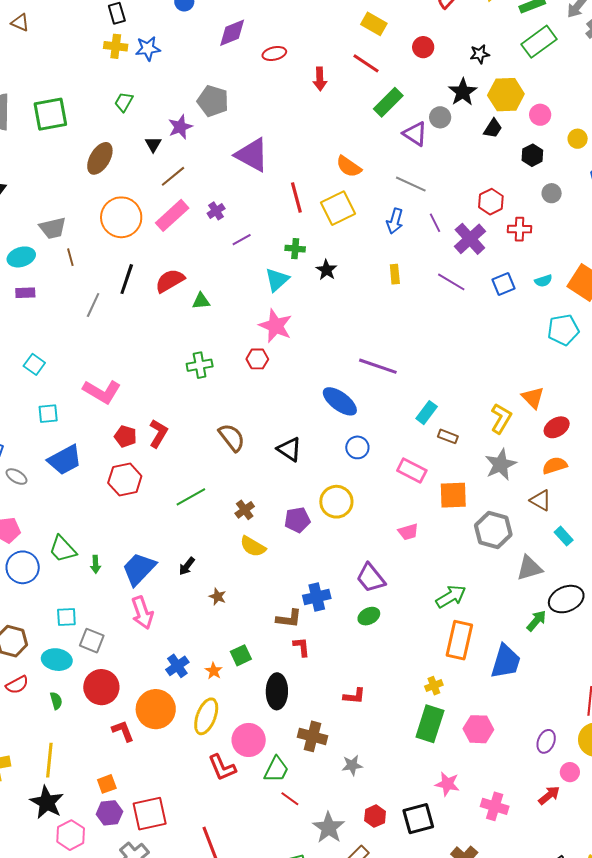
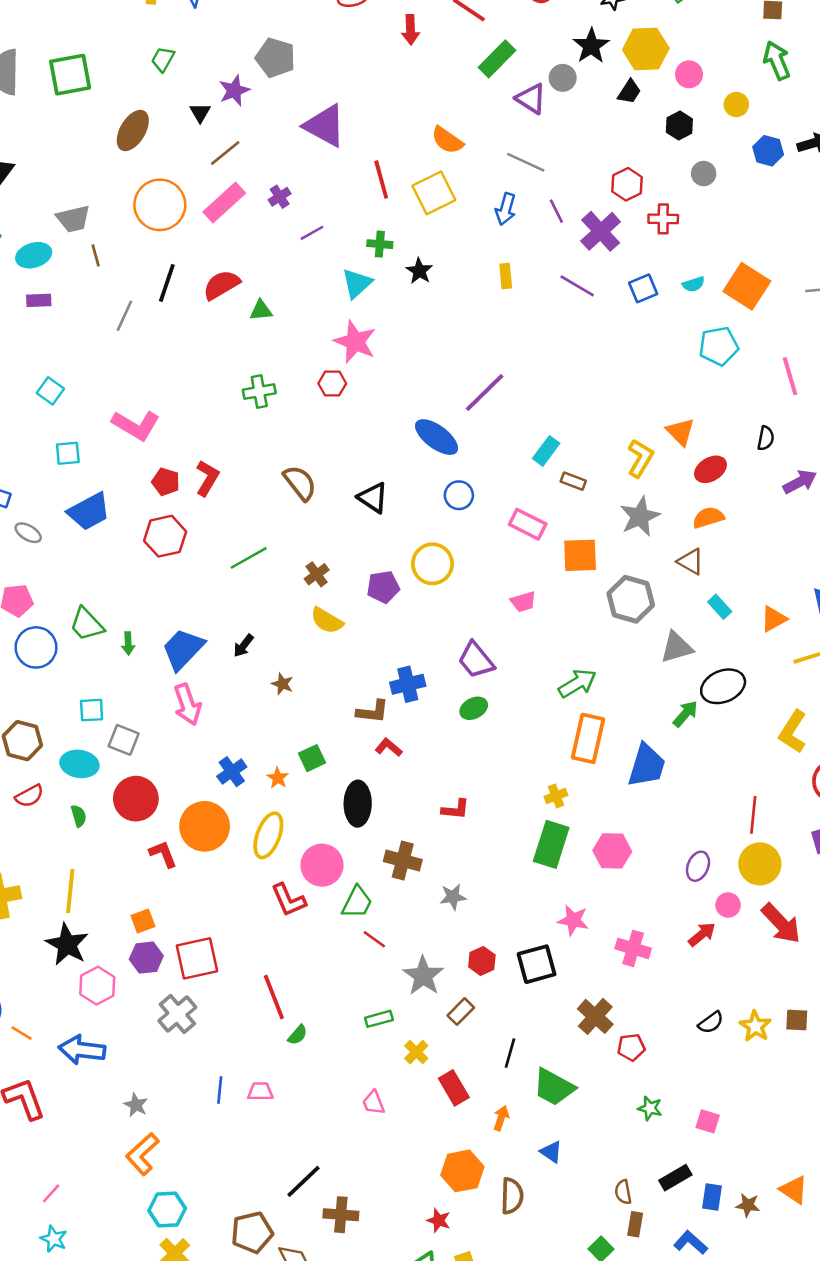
purple line: (378, 366) -> (485, 392), turned -63
red L-shape: (301, 647) -> (389, 747), turned -45

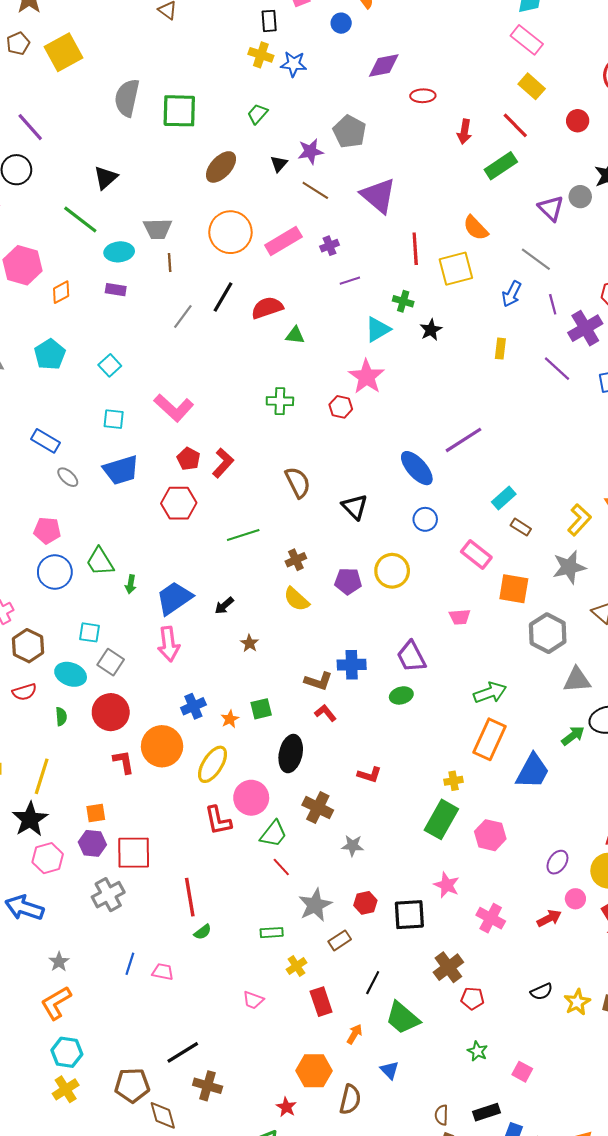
green rectangle: (497, 59) -> (501, 166), moved
brown line: (225, 153) -> (315, 190), moved, turned 60
pink trapezoid: (374, 1103) -> (253, 1000), turned -60

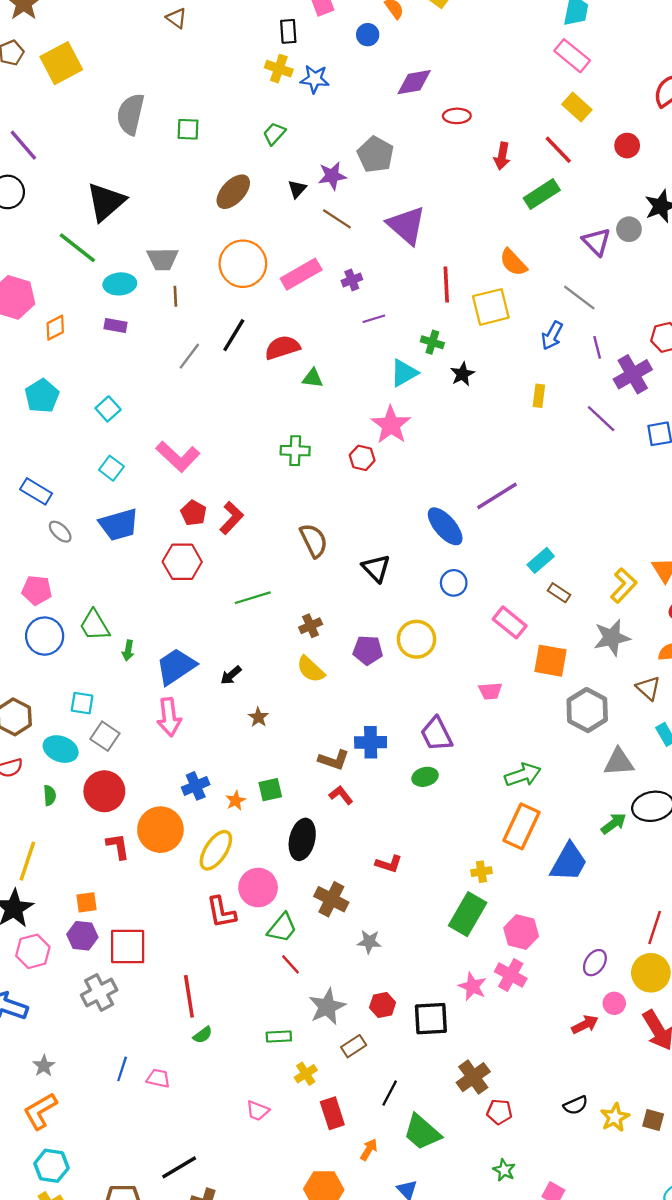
green square: (179, 111) -> (188, 129), size x0.6
black triangle: (106, 178) -> (106, 202), size x1.5
cyan square: (114, 419) -> (111, 468), turned 30
pink cross: (491, 918) -> (511, 975), moved

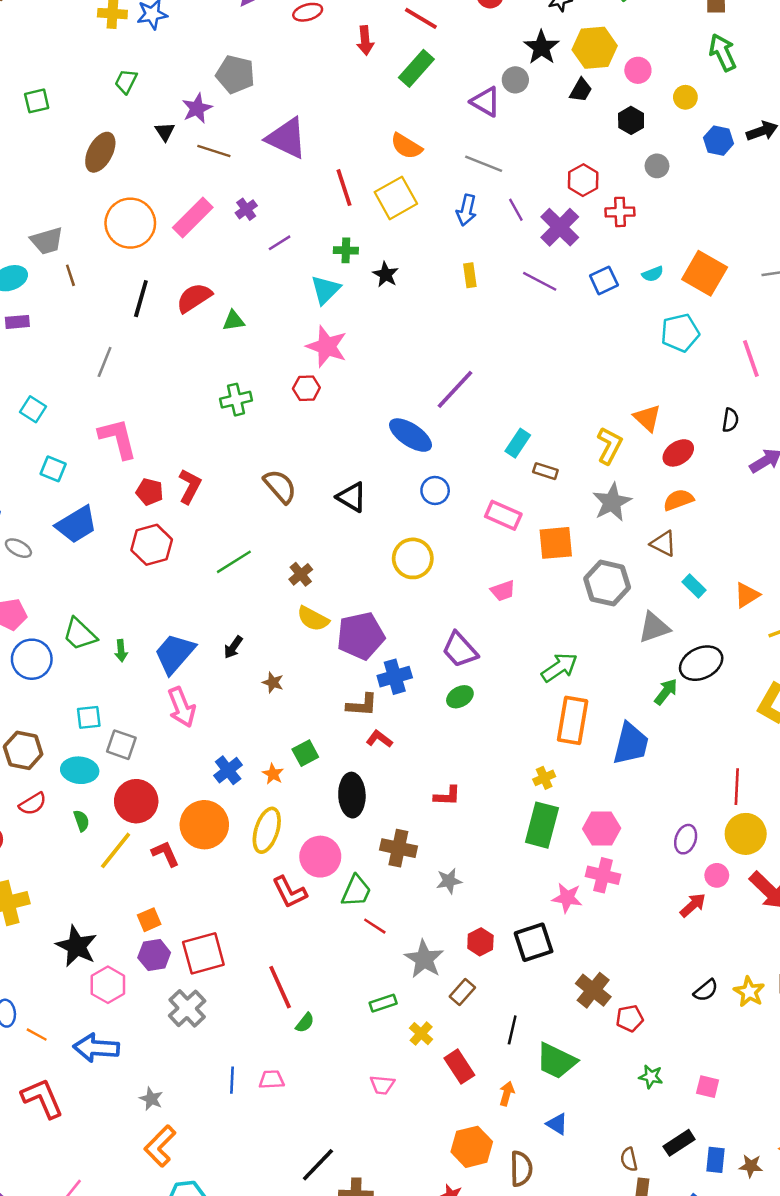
gray line: (189, 356) -> (105, 362), moved
pink L-shape: (178, 457) -> (118, 438), turned -132
purple pentagon: (368, 650) -> (361, 636), moved, size x1.5
yellow line: (27, 861) -> (116, 850), moved, turned 36

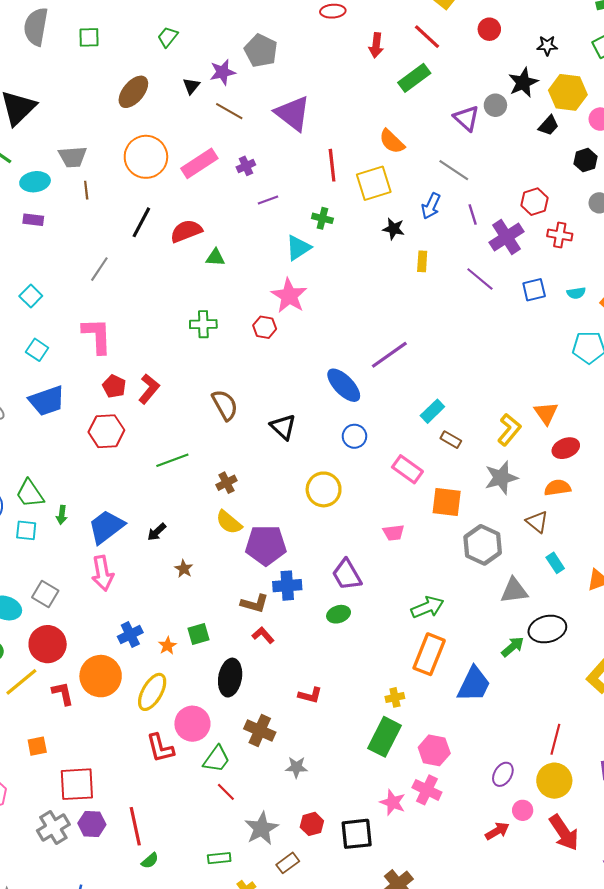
black star: (386, 275) -> (394, 229), moved, turned -30
cyan square: (89, 717) -> (26, 530), moved
purple hexagon: (154, 955) -> (92, 824), moved

